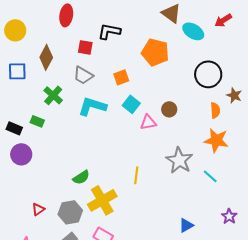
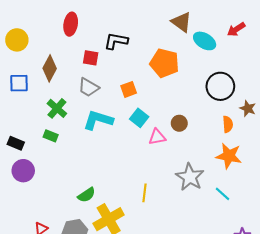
green rectangle: (37, 121) -> (51, 136), moved

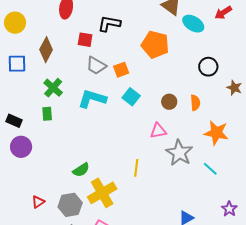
black circle: (220, 86) -> (208, 67), size x0.7
gray trapezoid: (89, 87) -> (96, 66), moved
orange semicircle: (228, 124) -> (195, 103), moved
green rectangle: (51, 136) -> (47, 114), turned 64
pink triangle: (157, 137) -> (158, 131), moved

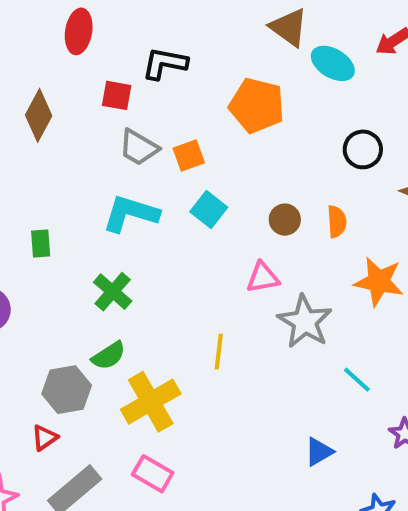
green cross: (53, 88) -> (113, 292), moved
cyan line: (210, 169) -> (357, 380), moved
red triangle: (38, 202) -> (45, 438), moved
gray hexagon: (70, 205) -> (67, 390), moved

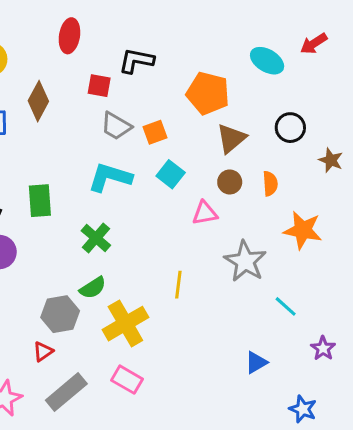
brown triangle: (289, 27) -> (231, 138), moved, turned 44
green rectangle: (41, 244) -> (40, 201), size x1.5
pink triangle: (263, 278) -> (205, 213), moved

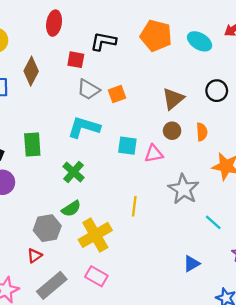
orange pentagon: (208, 93) -> (156, 36), moved
cyan square: (171, 174) -> (127, 146), moved, turned -30

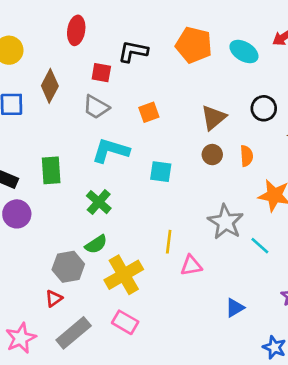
gray trapezoid: (88, 89) -> (96, 107), moved
pink triangle: (154, 154) -> (191, 265), moved
cyan line: (213, 222) -> (260, 246), moved

